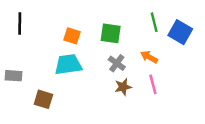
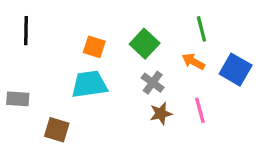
blue square: (180, 32) -> (236, 70), moved
green square: (111, 33) -> (145, 44), turned 35
orange arrow: (149, 57) -> (193, 61), moved

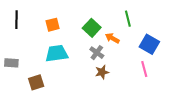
orange square: (94, 47) -> (53, 25), moved, turned -32
orange arrow: (193, 61) -> (112, 38), moved
pink line: (200, 110) -> (144, 69), moved
brown square: (57, 130) -> (36, 82), turned -35

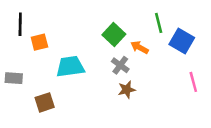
orange square: (53, 25) -> (39, 42), moved
blue square: (149, 44) -> (182, 41), moved
pink line: (144, 69) -> (193, 82), moved

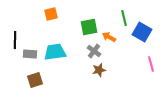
black line: (20, 24) -> (15, 40), moved
green square: (114, 35) -> (89, 27), turned 36
orange square: (39, 42) -> (51, 14), moved
gray rectangle: (14, 78) -> (30, 54), moved

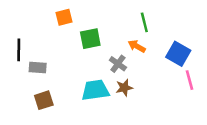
green line: (124, 18) -> (144, 22), moved
green square: (89, 27) -> (90, 39), moved
blue square: (142, 32) -> (178, 54), moved
cyan trapezoid: (55, 52) -> (95, 90), moved

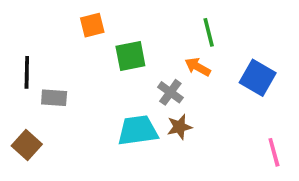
pink line: (190, 80) -> (274, 152), moved
brown square: (44, 100) -> (27, 145), moved, turned -30

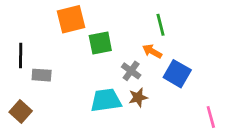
orange square: (92, 25) -> (71, 19), size x1.5
blue square: (258, 78) -> (177, 74), moved

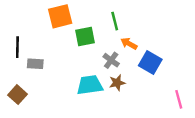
green line: (160, 25) -> (115, 21), moved

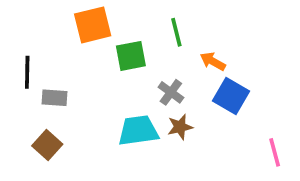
orange arrow: (129, 44) -> (213, 61), moved
brown square: (17, 95) -> (47, 145), moved

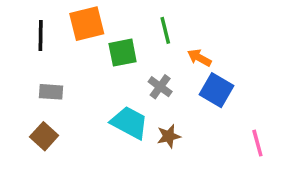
black line: (27, 72) -> (41, 36), moved
brown star: (180, 127) -> (169, 136), moved
cyan trapezoid: (138, 131) -> (129, 123), turned 36

